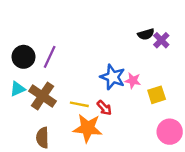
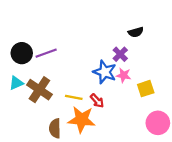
purple cross: (161, 40) -> (120, 54), moved
purple line: (50, 57) -> (46, 53), turned 45
brown semicircle: (43, 138) -> (55, 128), moved

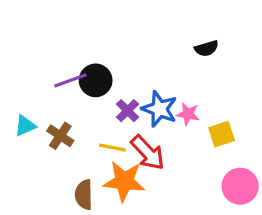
black circle: (22, 53) -> (96, 80), moved
purple cross: (120, 54) -> (128, 111), moved
brown cross: (39, 90) -> (60, 136), size x0.7
red arrow: (97, 101) -> (148, 153), size x1.6

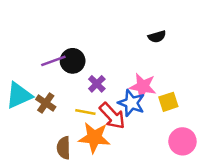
blue star: (159, 109) -> (131, 103), moved
pink star: (188, 114) -> (143, 86), size x1.5
cyan triangle: (25, 126) -> (19, 95), size x1.6

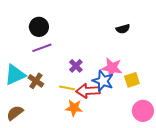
black circle: (73, 61) -> (39, 27), moved
red arrow: (112, 116) -> (88, 91), turned 130
orange star: (94, 138) -> (74, 108), size x0.7
brown semicircle: (64, 148) -> (15, 113), moved, turned 54

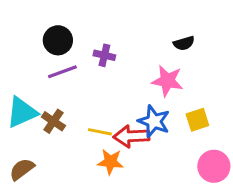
purple cross: (76, 66) -> (104, 55), moved, turned -32
pink star: (112, 68) -> (167, 81), moved

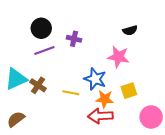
yellow square: (197, 120) -> (129, 91), moved
blue star: (154, 121) -> (95, 79), moved
red arrow: (131, 136) -> (100, 116), moved
orange star: (110, 162) -> (105, 99), moved

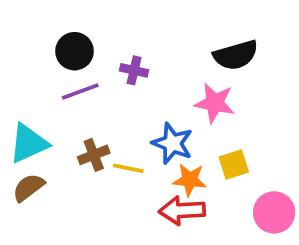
black semicircle: (130, 30) -> (236, 55), size x1.6
brown cross: (38, 85) -> (94, 155), moved, turned 35
brown semicircle: (16, 119) -> (28, 187), moved

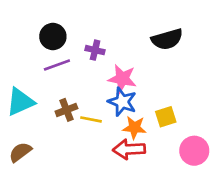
pink star: (215, 103) -> (122, 79), moved
brown semicircle: (28, 187) -> (20, 152), moved

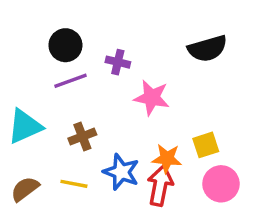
blue star: (122, 102) -> (121, 172), moved
yellow line: (91, 119) -> (74, 184), moved
red arrow: (129, 149) -> (160, 186), turned 104
pink circle: (194, 151) -> (221, 184), moved

